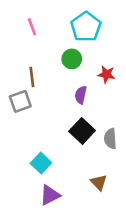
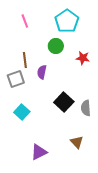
purple semicircle: (81, 95) -> (42, 72), moved
cyan square: (41, 163) -> (22, 112), moved

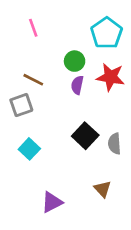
cyan pentagon: (67, 21) -> (107, 33), moved
red star: (83, 58) -> (111, 77), size x1.5
brown line: (25, 60) -> (33, 80), turned -56
purple semicircle: (42, 72) -> (77, 85), moved

